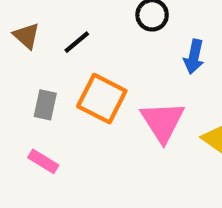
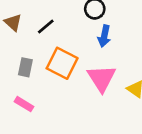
blue arrow: (194, 57) -> (104, 36), moved

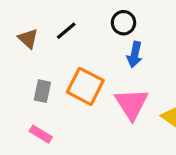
black line: (46, 27) -> (66, 31), moved

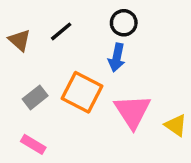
blue arrow: (135, 55) -> (117, 58), moved
gray rectangle: (42, 91) -> (35, 97), turned 40

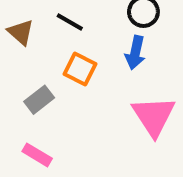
black line: (61, 31) -> (70, 22), turned 70
orange square: (82, 92) -> (80, 69), moved, size x0.7

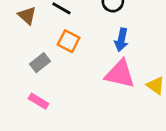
blue arrow: (135, 53) -> (121, 40), moved
pink triangle: (154, 116) -> (120, 74), turned -44

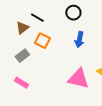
brown triangle: (27, 15) -> (22, 28), moved, turned 40
pink triangle: (120, 74) -> (78, 79), moved

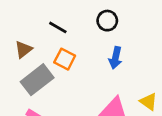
brown triangle: (22, 28) -> (23, 49), moved
gray rectangle: (22, 56) -> (37, 80), size x1.6

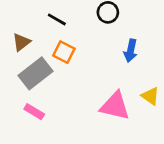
blue arrow: (115, 58) -> (131, 51), moved

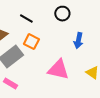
pink triangle: (115, 106) -> (58, 70), moved

